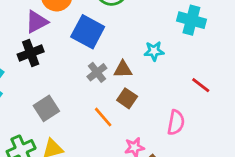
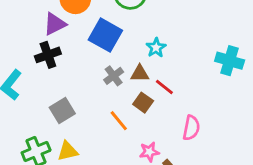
cyan cross: (191, 20) -> (230, 61), moved
cyan star: (154, 51) -> (156, 48), moved, turned -30
red line: (201, 85) -> (164, 87), moved

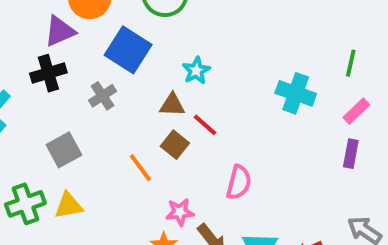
gray cross: (114, 76) -> (102, 96), moved

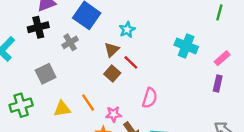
green line: (351, 63) -> (219, 12), moved
brown triangle: (172, 105) -> (112, 50), turned -49
orange line: (140, 168) -> (88, 103), moved
yellow triangle: (69, 206) -> (62, 109), moved

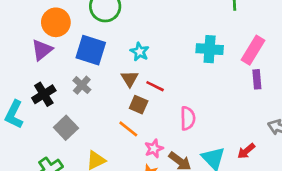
black cross: (38, 27) -> (44, 94), moved
pink rectangle: (222, 58) -> (253, 50), size x1.5
orange line: (88, 103) -> (128, 129), moved

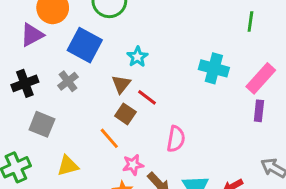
gray square: (66, 128) -> (42, 124), turned -35

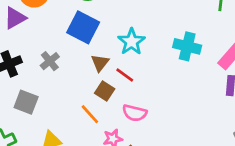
blue square: (85, 45) -> (83, 27), moved
cyan star: (137, 57) -> (131, 42), moved, size x1.4
pink semicircle: (176, 139) -> (135, 113), moved, turned 95

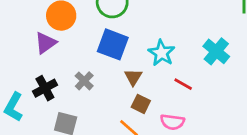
cyan cross: (187, 46) -> (216, 51), turned 32
red line: (125, 75) -> (183, 84), moved

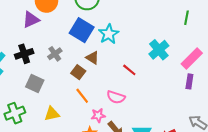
cyan star: (161, 53) -> (109, 34), moved
brown triangle: (133, 77) -> (92, 58), turned -40
brown square: (141, 104) -> (78, 72), moved

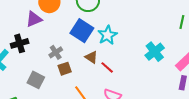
black cross: (24, 54) -> (20, 43), moved
red line: (129, 70) -> (107, 67), moved
brown square: (78, 72) -> (65, 69), moved, turned 32

